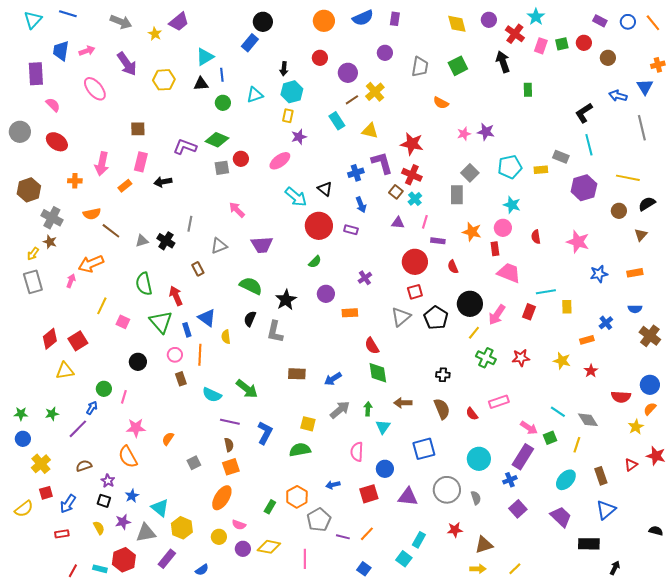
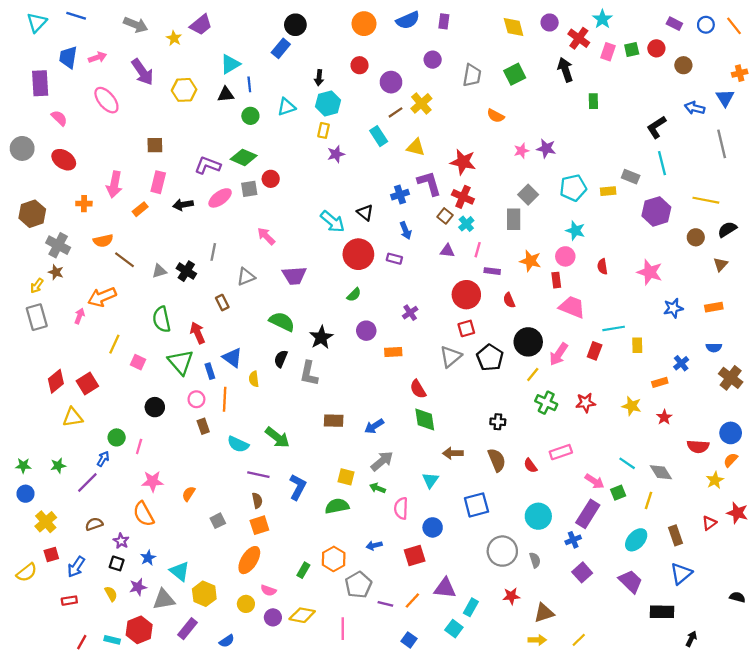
pink ellipse: (280, 161) -> (220, 198), moved
green arrow: (368, 409) -> (378, 488), moved, turned -72
purple triangle: (408, 497) -> (445, 588), moved

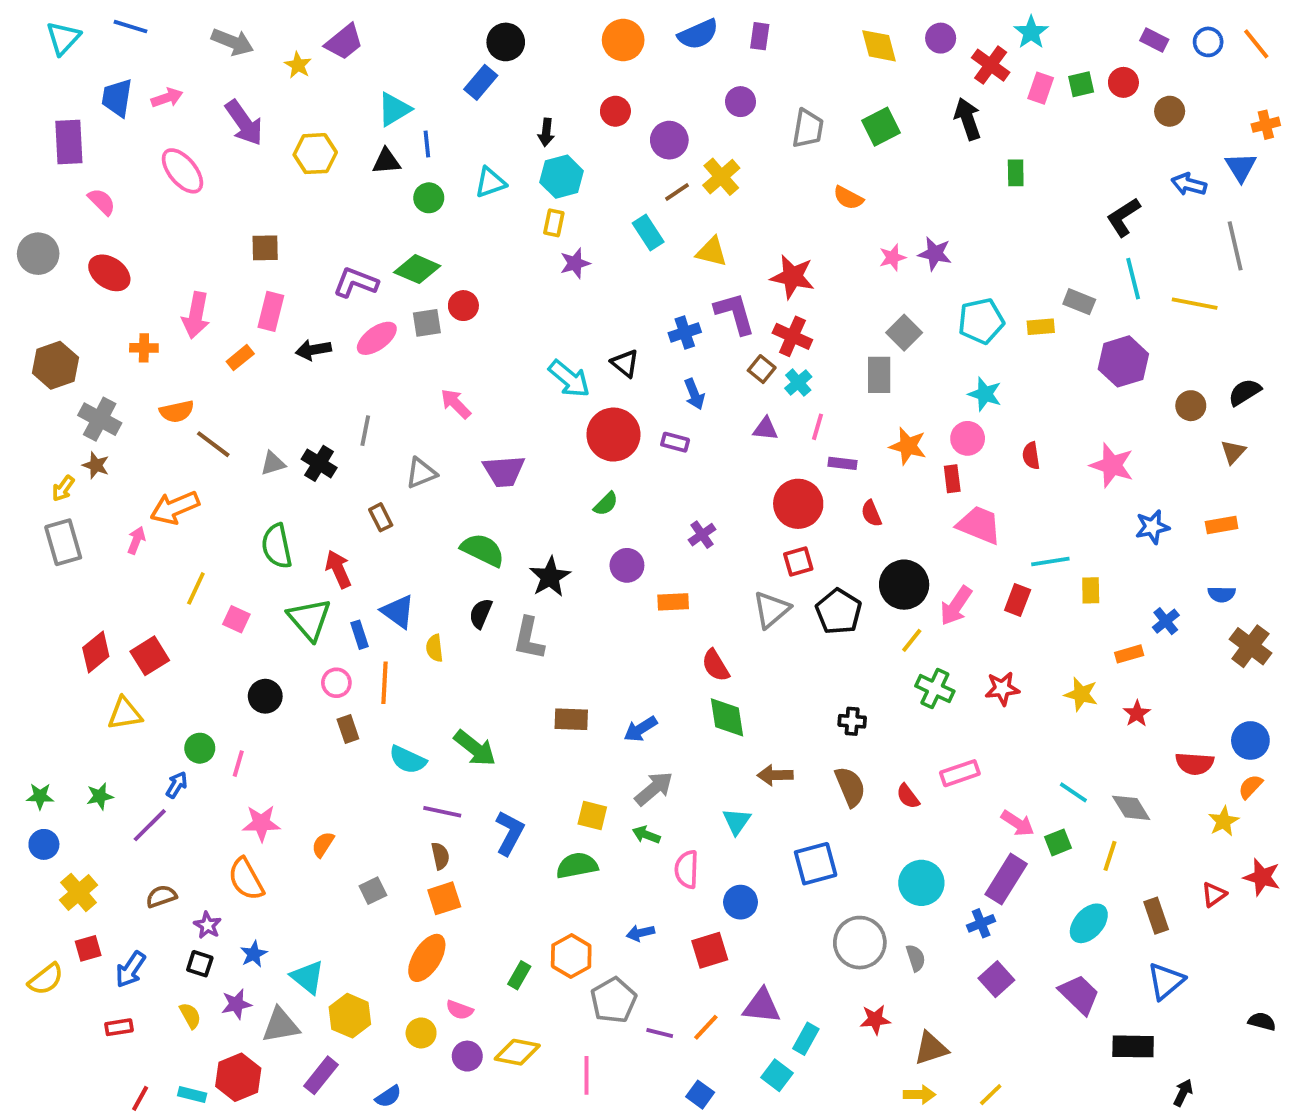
yellow line: (706, 200) -> (1195, 304), moved

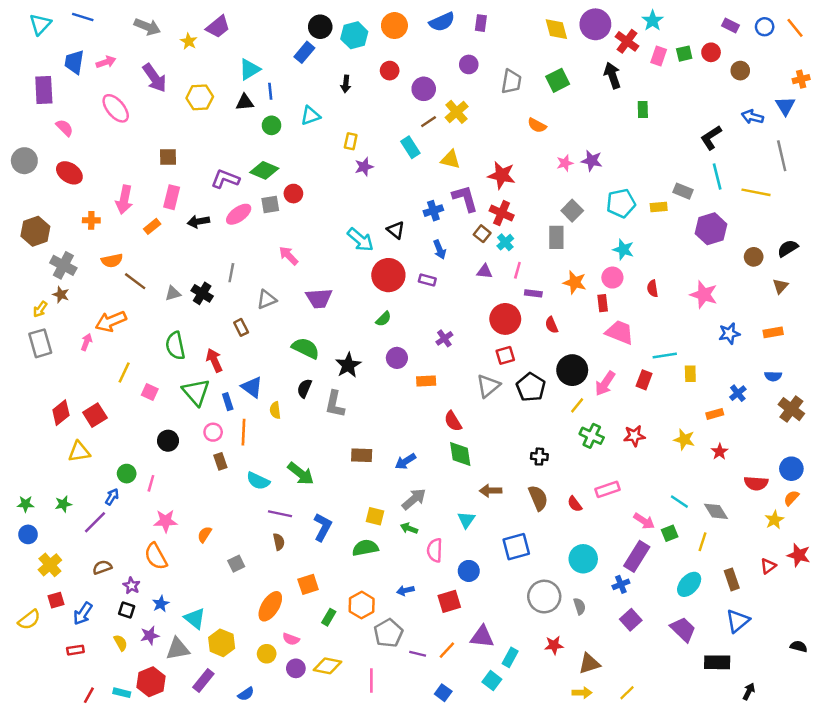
purple circle: (941, 38) -> (595, 24), size x1.6
cyan hexagon: (562, 177) -> (354, 35), moved
orange square: (444, 898) -> (308, 584), moved

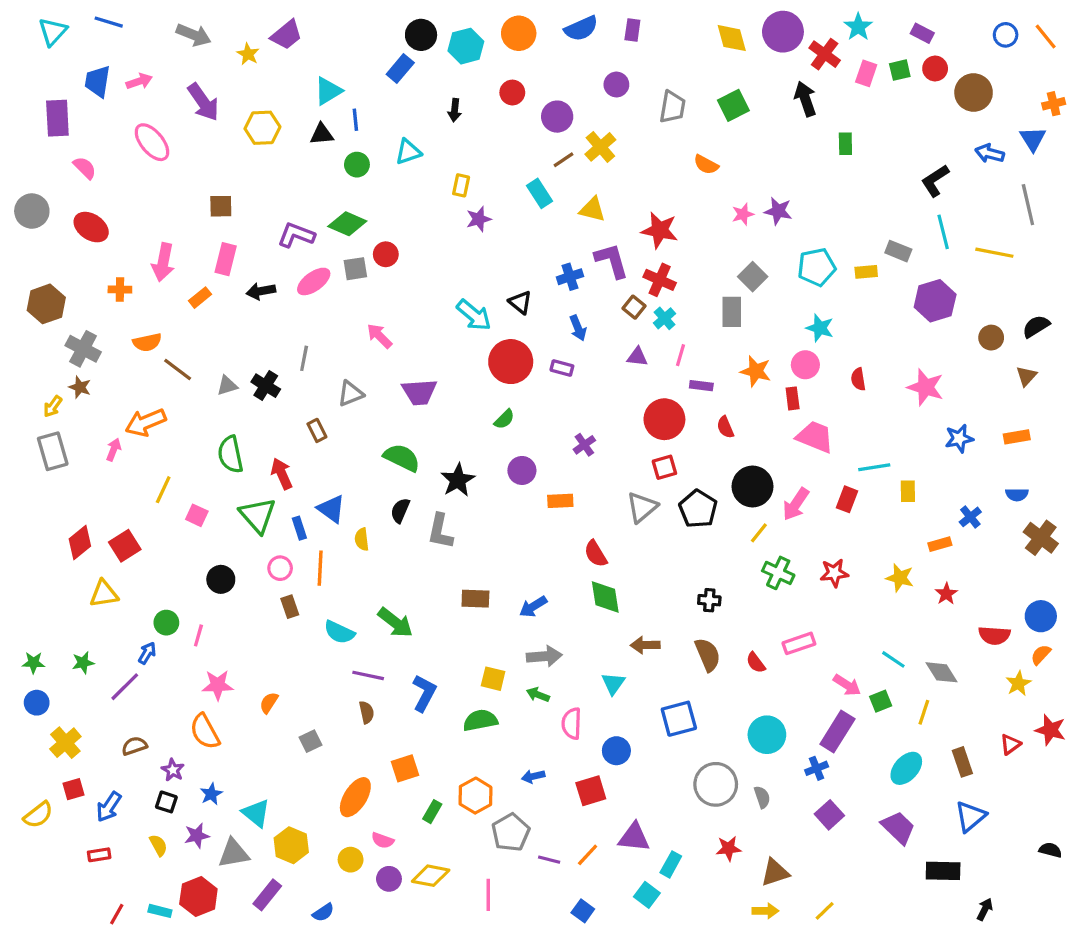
purple rectangle: (731, 26) -> (922, 33), moved
brown circle: (740, 71) -> (974, 93), size x1.5
gray arrow: (414, 499) -> (544, 656), turned 35

